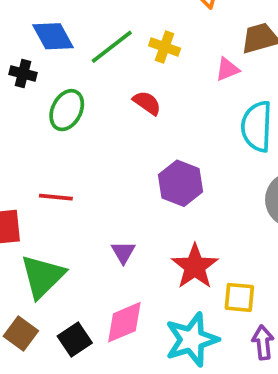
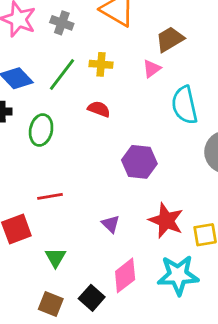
green triangle: (42, 276) -> (56, 257), size x0.6
cyan star: (192, 340) -> (178, 275), turned 30

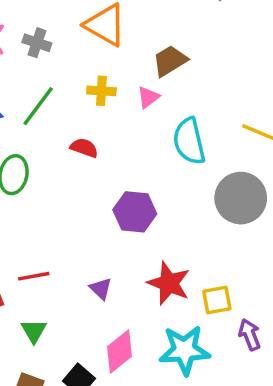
yellow cross: (101, 64) -> (101, 91), moved
red line: (50, 196) -> (34, 276), moved

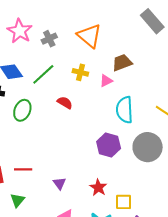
gray cross: (37, 43) -> (49, 39), turned 35
purple hexagon: (135, 212) -> (109, 145), moved
red star: (169, 283) -> (98, 188), size x0.7

